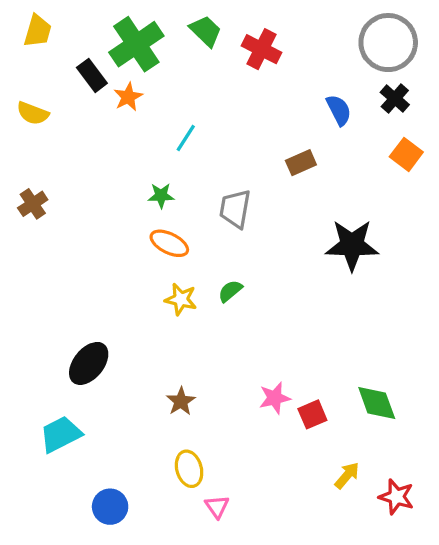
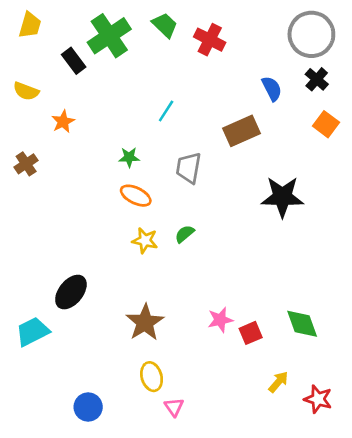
orange star: (128, 97) -> (63, 122), moved
cyan line: (186, 138) -> (166, 111), moved
brown rectangle: (301, 163) -> (241, 131), size x1.5
brown star: (181, 401) -> (145, 322), size x1.6
cyan trapezoid: (61, 434) -> (33, 332), moved

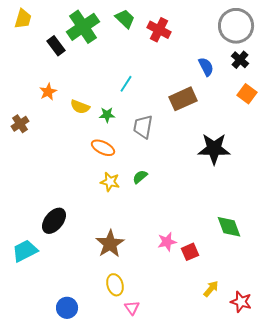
yellow semicircle: (26, 91) -> (80, 107), moved
green star: (129, 157) -> (107, 115), moved
green diamond: (302, 324) -> (229, 227), moved

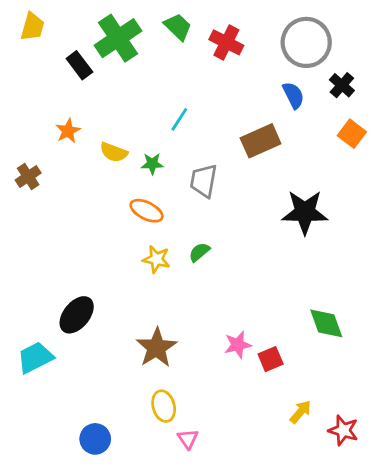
gray circle: (236, 26) -> (306, 42), moved

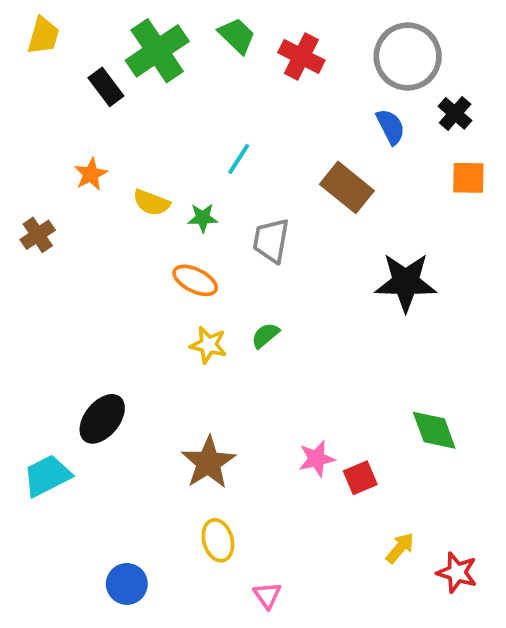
orange square: (352, 134) -> (468, 178), turned -36
brown rectangle: (261, 141) -> (347, 187), turned 63
pink triangle: (188, 439) -> (267, 595), moved

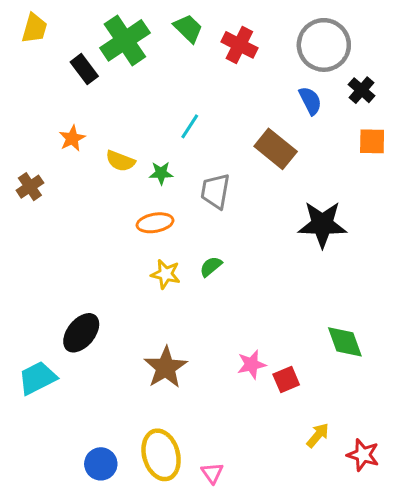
orange ellipse: (195, 280) -> (155, 223), turned -36
yellow ellipse: (218, 540) -> (161, 455), moved, size x1.5

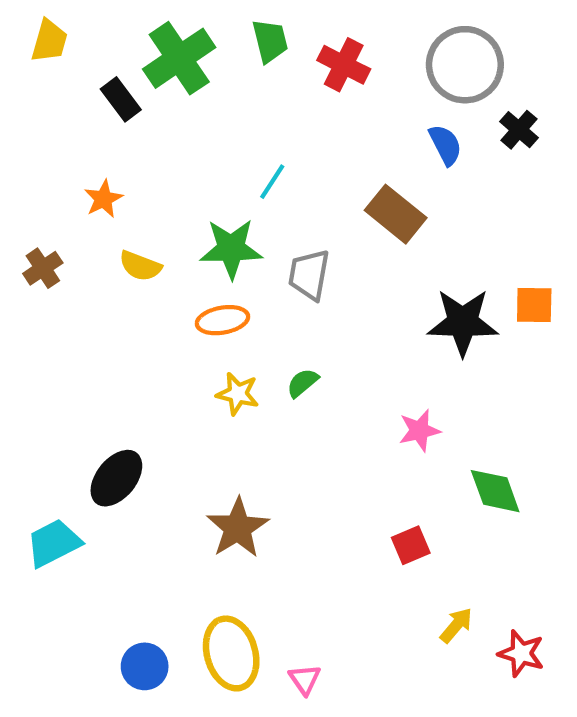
green trapezoid: (188, 28) -> (270, 41), turned 32
orange square: (372, 141) -> (534, 305), moved
yellow semicircle: (120, 161) -> (140, 266), moved
green star: (161, 173) -> (231, 249), size x1.8
pink star: (251, 364) -> (419, 431), moved

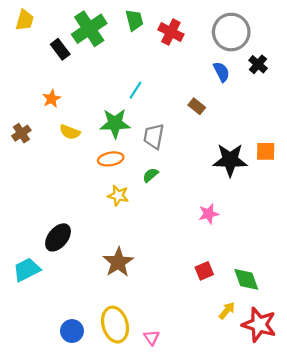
brown rectangle: (396, 214) -> (197, 106), size x0.6
green semicircle: (303, 383) -> (150, 175), moved
green diamond: (495, 491) -> (246, 279), moved
red star: (521, 653) -> (259, 325), size x1.5

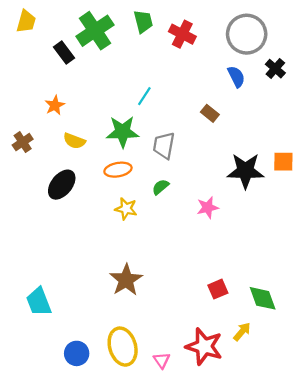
pink star: (209, 214) -> (208, 208), moved
black ellipse: (58, 237) -> (62, 185), moved
cyan trapezoid: (27, 270) -> (39, 302), moved, turned -84
red star: (259, 325) -> (204, 347), moved

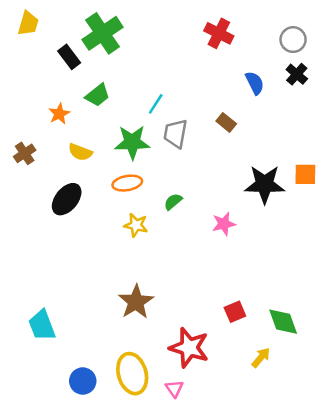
green trapezoid: (143, 21) -> (98, 95), moved, turned 65
red cross: (182, 34) -> (219, 33), moved
gray circle: (247, 34) -> (293, 40), moved, size x0.6
gray trapezoid: (164, 146) -> (176, 134), moved
red star: (204, 347) -> (189, 348), moved

